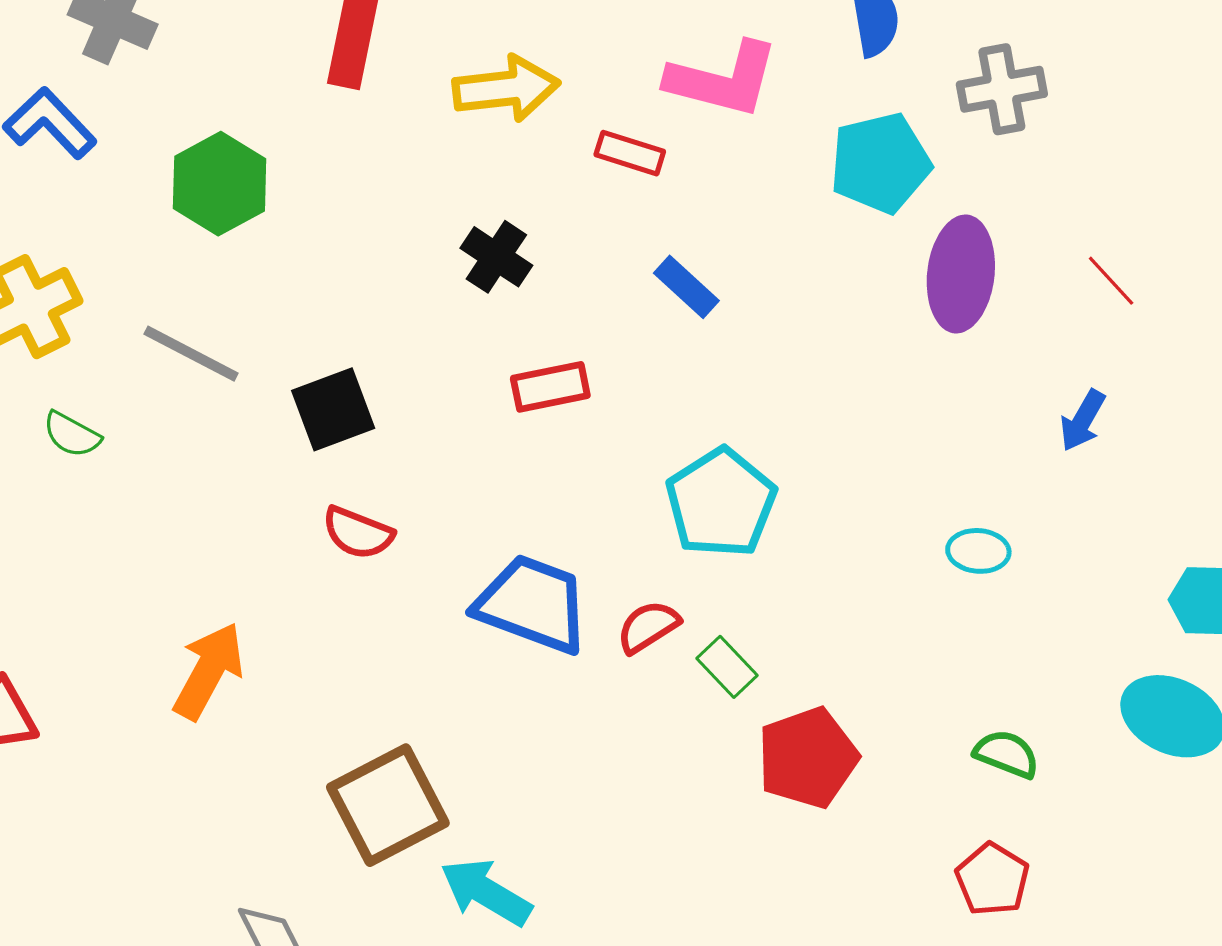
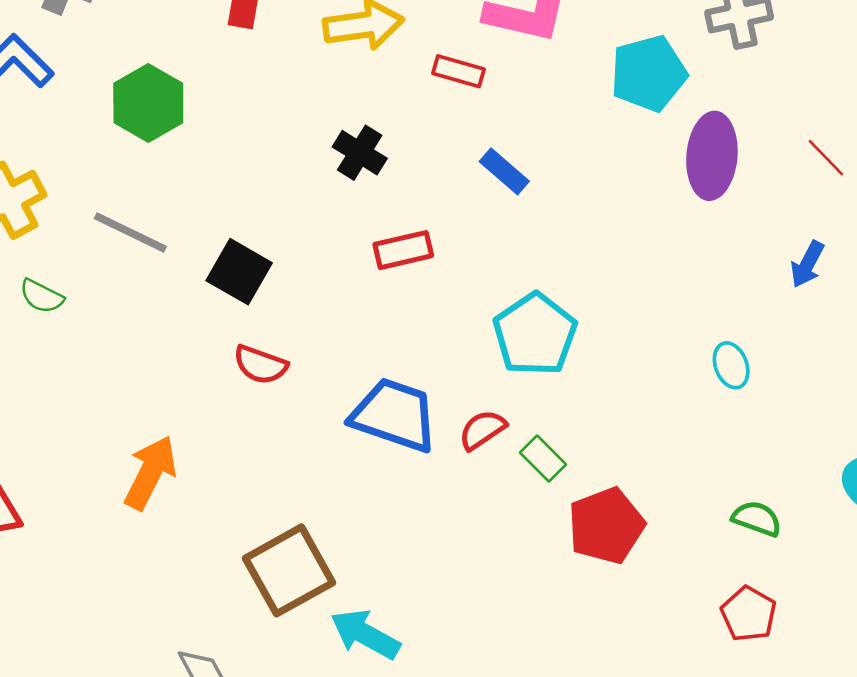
black square: (333, 409) -> (239, 272), turned -38
cyan ellipse: (978, 551) -> (731, 365), turned 66

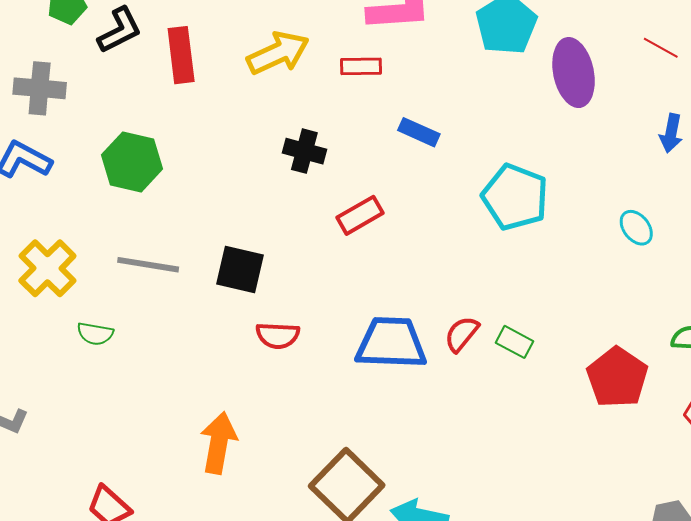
cyan pentagon: (535, 334) -> (515, 197), moved
red pentagon: (606, 526) -> (617, 377), moved

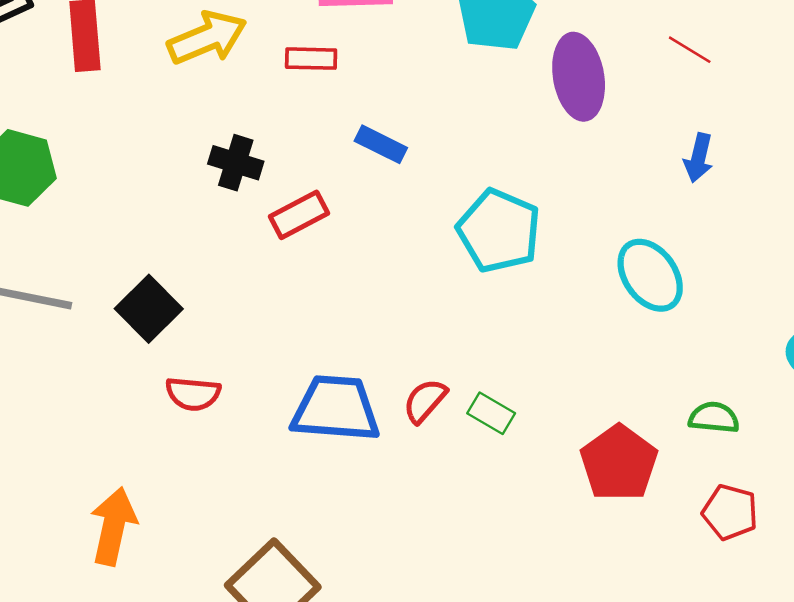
red rectangle: (360, 215) -> (299, 215), moved
cyan ellipse: (636, 228) -> (650, 275), size x1.6
black square: (240, 270) -> (149, 309), turned 30

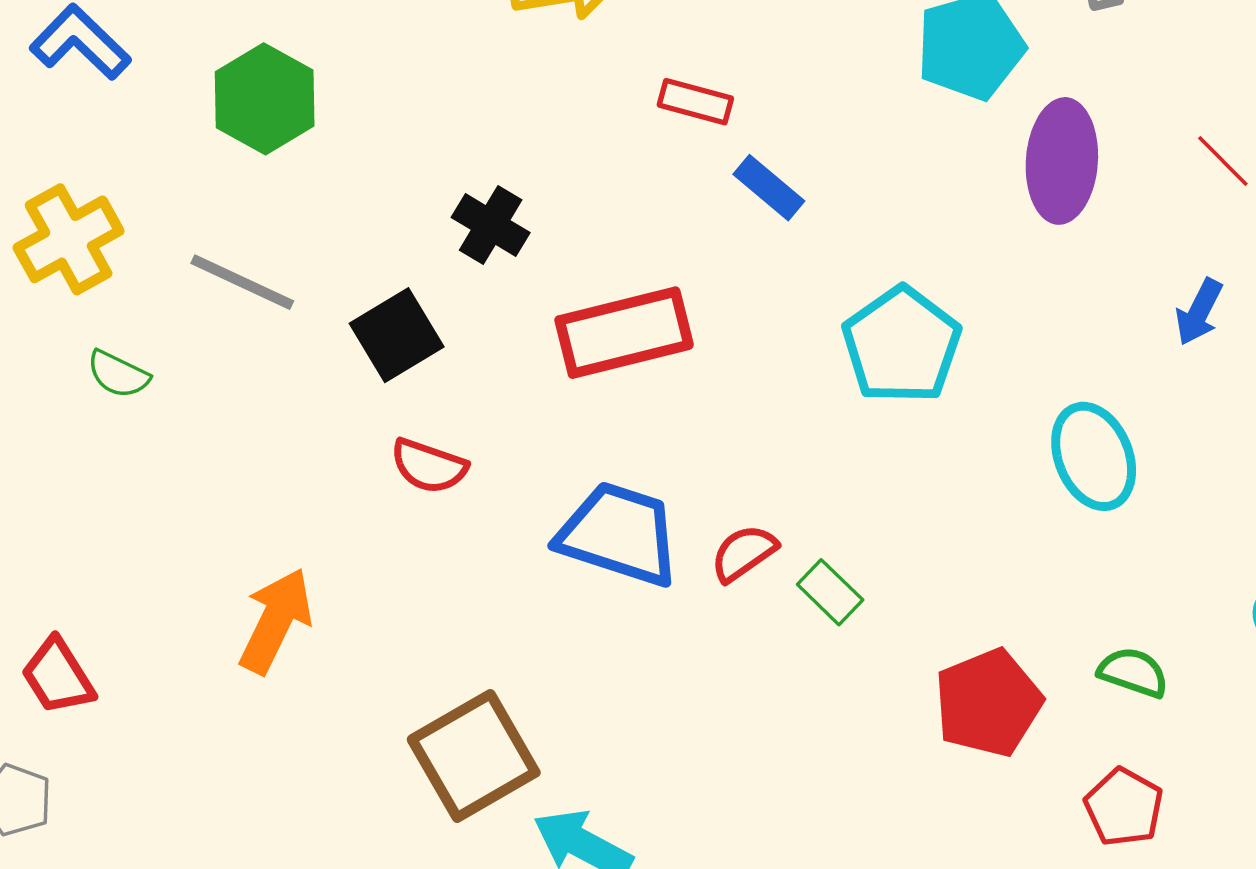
red rectangle: (311, 59) -> (695, 102), moved
black cross: (236, 163) -> (491, 225), moved
red rectangle: (299, 215) -> (624, 333), moved, size x1.6

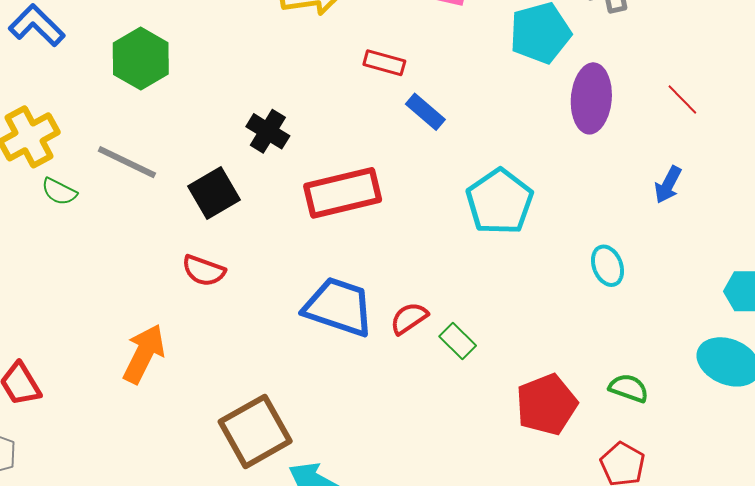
green semicircle: (118, 374) -> (59, 192), moved
cyan ellipse: (1094, 456) -> (607, 266), size x0.7
red semicircle: (429, 466) -> (204, 271), moved

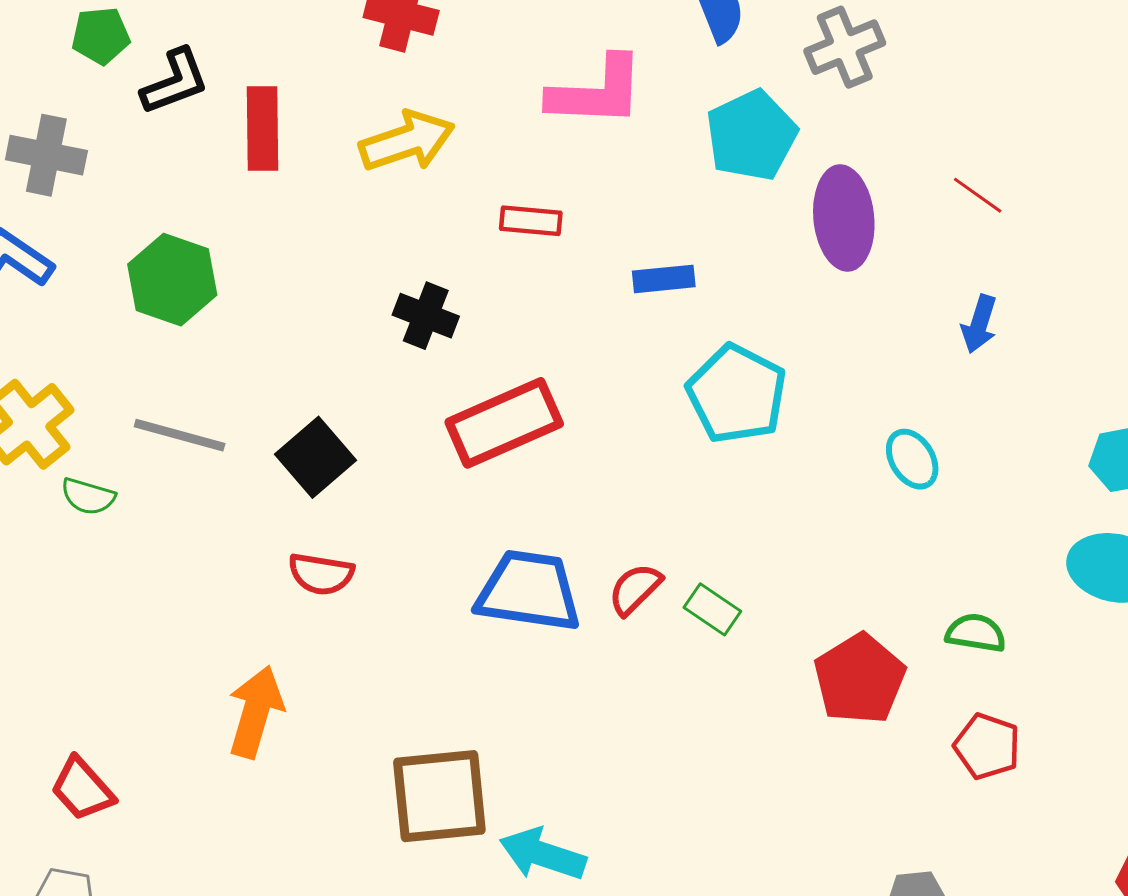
blue rectangle: (425, 112) -> (664, 279), moved, turned -36
black cross: (268, 131) -> (426, 316), moved
brown square: (255, 431) -> (439, 796), turned 34

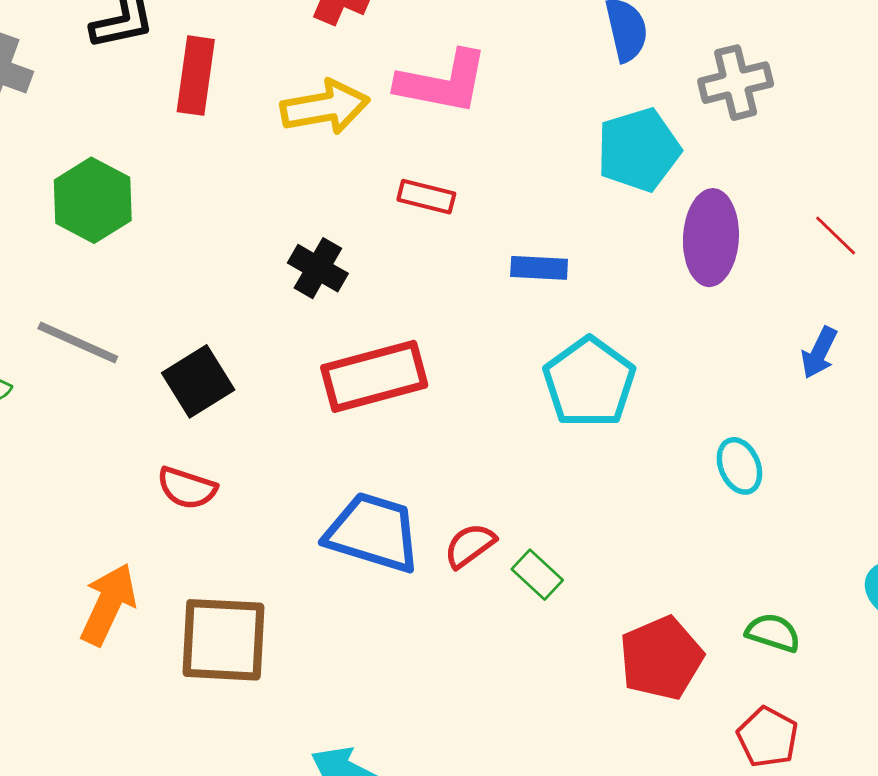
pink L-shape: (597, 92) -> (442, 82), moved
brown square: (439, 796) -> (223, 640), moved

